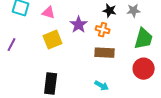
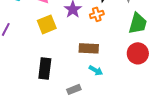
orange cross: (103, 30) -> (97, 14), turned -32
brown rectangle: (105, 53) -> (89, 48), moved

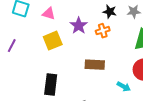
cyan arrow: (96, 70) -> (124, 87), moved

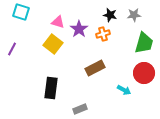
pink triangle: (49, 14) -> (58, 22), moved
yellow square: (53, 41) -> (53, 44), turned -30
brown rectangle: (95, 65) -> (95, 68), turned -30

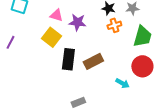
purple star: (79, 29) -> (77, 22), turned -30
orange cross: (103, 34) -> (114, 25), moved
black rectangle: (51, 88) -> (68, 59), moved

